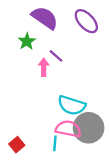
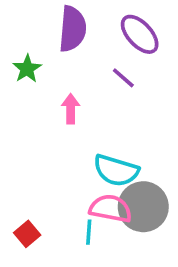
purple semicircle: (45, 18) -> (72, 29), turned 60
green star: (27, 41) -> (27, 69), moved
purple line: (56, 56) -> (123, 78), moved

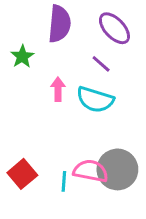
cyan semicircle: (116, 170) -> (95, 100), moved
cyan line: (89, 232) -> (64, 181), moved
red square: (27, 234) -> (22, 174), moved, size x1.4

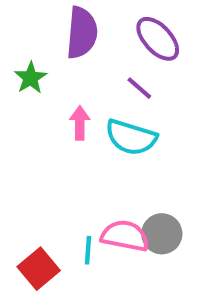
gray circle: (117, 169) -> (162, 234), size x0.7
red square: (22, 174) -> (39, 269), moved

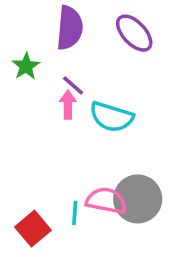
purple line: (139, 88) -> (73, 85), moved
gray circle: (162, 234) -> (138, 199), size x1.4

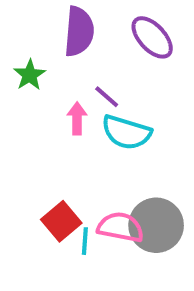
purple line: (73, 85) -> (107, 97), moved
red square: (33, 229) -> (61, 221), moved

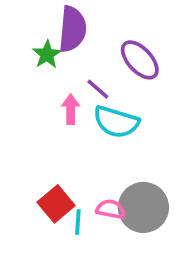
purple ellipse: (152, 37) -> (140, 60), moved
green star: (30, 75) -> (47, 54), moved
pink semicircle: (121, 227) -> (111, 209), size x0.7

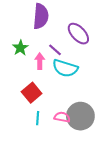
green star: (47, 54) -> (20, 48), moved
red square: (56, 204) -> (32, 93), moved
cyan line: (78, 222) -> (38, 118), moved

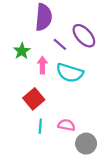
purple line: (55, 50) -> (60, 44), moved
gray circle: (80, 116) -> (86, 144), moved, size x0.7

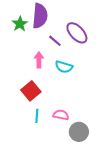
green star: (22, 51) -> (20, 24), moved
cyan semicircle: (70, 73) -> (64, 67), size x0.7

